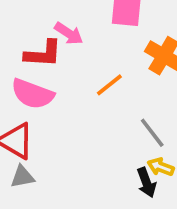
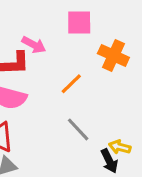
gray line: (152, 133) -> (78, 129), moved

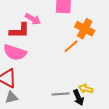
orange line: (71, 84) -> (71, 46), moved
gray line: (78, 129) -> (61, 94), moved, turned -54

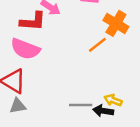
black arrow: (78, 98) -> (103, 111), turned 119

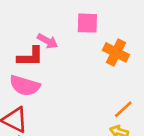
orange line: (97, 45) -> (123, 109), moved

